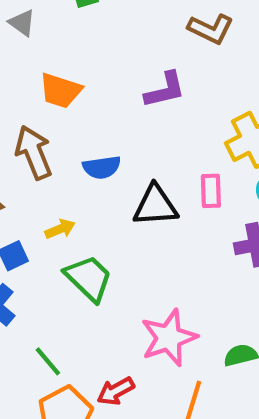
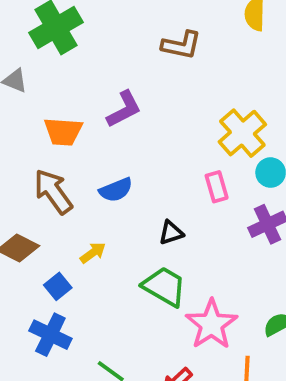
purple L-shape: (165, 90) -> (124, 109), moved
black triangle: (155, 206) -> (171, 233), moved, size x0.6
green trapezoid: (89, 278) -> (164, 287), moved

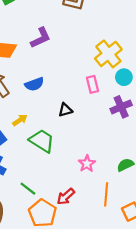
green trapezoid: (164, 287) -> (42, 141), moved
pink star: (211, 324) -> (87, 164), size x0.6

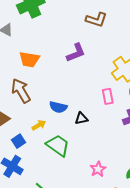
purple L-shape: (41, 38) -> (76, 53), moved
blue semicircle: (34, 84) -> (58, 107), moved, turned 30

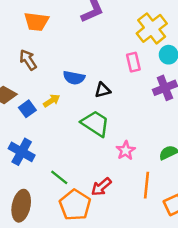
brown arrow: (21, 91) -> (28, 60), size x0.7
blue square: (18, 141) -> (27, 109), moved
green trapezoid: (58, 146) -> (95, 123), moved

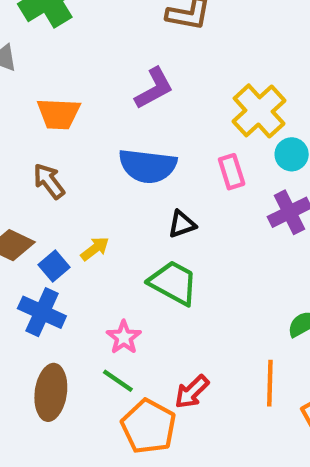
blue semicircle: (74, 78) -> (148, 166), moved, size x1.5
pink star: (126, 150) -> (124, 337), moved
blue cross: (22, 152) -> (42, 312), moved
brown ellipse: (21, 206) -> (51, 392), moved

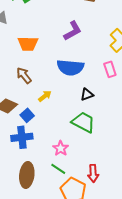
yellow arrow: (95, 249) -> (45, 96), moved
blue cross: (42, 312) -> (22, 137), turned -30
red arrow: (192, 392) -> (93, 173), turned -48

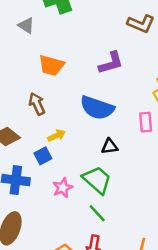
blue square: (27, 115) -> (43, 156), moved
pink star: (61, 148) -> (63, 188), moved
green line: (58, 169) -> (97, 213), moved

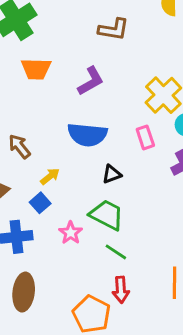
orange trapezoid: (51, 65) -> (36, 69), moved

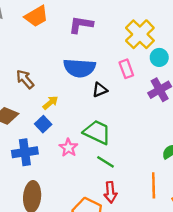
orange trapezoid: (36, 69) -> (36, 16), turned -30
purple L-shape: (91, 81) -> (81, 25), turned -140
black triangle: (112, 174) -> (100, 90), moved

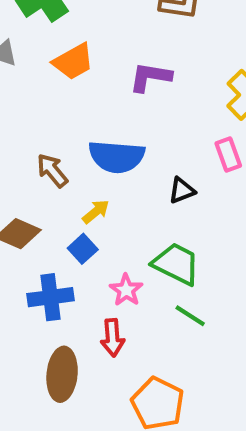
blue semicircle: (79, 68) -> (117, 157), moved
red arrow: (110, 192) -> (113, 338), moved

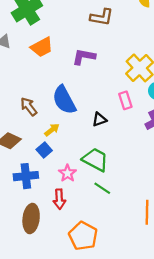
blue semicircle: (117, 157) -> (64, 100), turned 56

